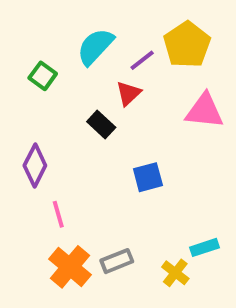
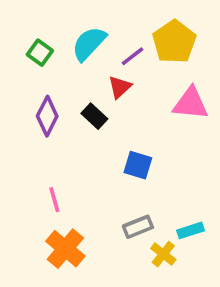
green square: (43, 76) -> (40, 53), moved
purple diamond: (35, 166) -> (47, 116), moved
blue square: (148, 177) -> (138, 165), turned 32
gray rectangle: (117, 261) -> (138, 227), moved

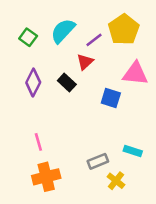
blue square: (138, 165) -> (111, 98), moved
cyan rectangle: (191, 230) -> (133, 151), moved, turned 36
orange cross: (65, 249) -> (46, 177), turned 36

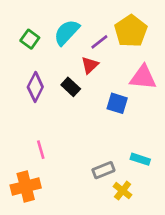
orange cross: (46, 177) -> (26, 186), moved

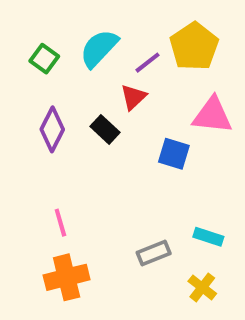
orange cross: (26, 186) -> (67, 277), moved
yellow cross: (123, 191) -> (202, 287), moved

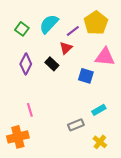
cyan rectangle: (208, 237) -> (99, 110), moved, turned -48
orange cross: (67, 277) -> (18, 137), moved

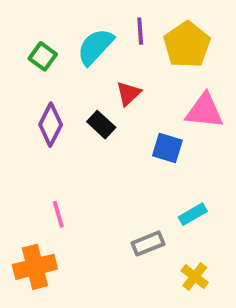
purple line: (73, 31) -> (140, 31), moved, turned -56

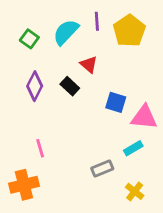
red triangle: (128, 93) -> (89, 65), turned -36
pink triangle: (204, 111) -> (144, 117), moved

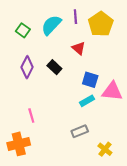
red triangle: (89, 65) -> (79, 48), moved
cyan rectangle: (133, 148) -> (87, 101), moved

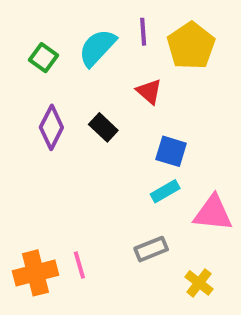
pink triangle: (112, 91) -> (213, 213), moved
pink line: (31, 116) -> (79, 265), moved

